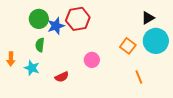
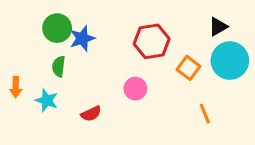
red hexagon: (78, 19) -> (152, 41), moved

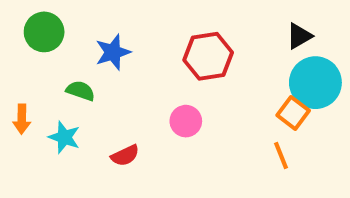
green circle: (57, 28) -> (44, 32), moved
green semicircle: (59, 66) -> (80, 91), turned 102
orange square: (189, 68) -> (293, 113), moved

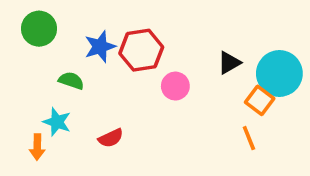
black triangle: (299, 36) -> (229, 63), moved
red hexagon: (208, 56) -> (141, 50), moved
orange arrow: (22, 119) -> (37, 147), moved
pink circle: (186, 121) -> (175, 86), moved

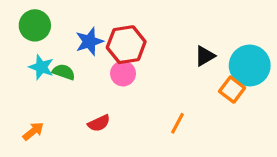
pink circle: (175, 86) -> (123, 74), moved
cyan star: (57, 122) -> (41, 67), moved
orange line: (249, 138) -> (178, 123), moved, turned 50
orange arrow: (37, 147) -> (33, 131), turned -130

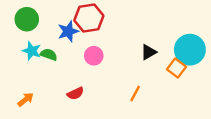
red hexagon: (126, 45) -> (89, 18), moved
black triangle: (205, 56) -> (149, 52), moved

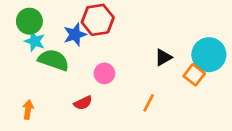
cyan star: (32, 51) -> (35, 41), moved
green semicircle: (49, 55) -> (53, 60), size x1.6
pink circle: (94, 56) -> (104, 73), moved
orange arrow: (26, 100) -> (28, 110), turned -42

